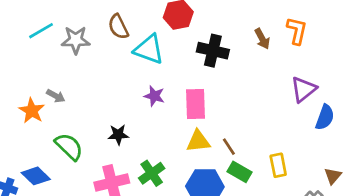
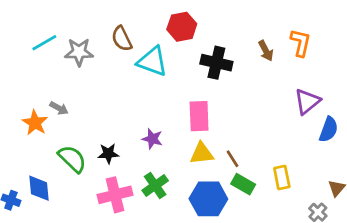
purple star: (154, 96) -> (152, 139), moved
black star: (118, 135) -> (108, 153), moved
blue diamond: (36, 176) -> (39, 188), turned 40

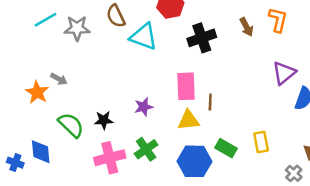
black cross: (216, 63) -> (202, 38), turned -32
purple star: (152, 139) -> (144, 107), turned -30
brown line: (232, 159) -> (210, 102), moved, turned 35

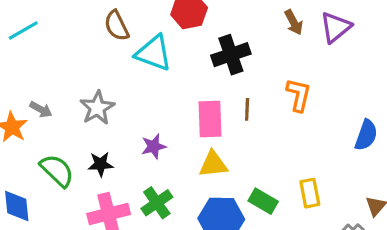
orange L-shape: (278, 20) -> (299, 95), moved
brown arrow: (247, 27) -> (294, 22), moved
gray star: (77, 28) -> (97, 108), moved, turned -30
purple triangle: (284, 73) -> (336, 27), moved
brown line: (210, 102) -> (247, 109), moved

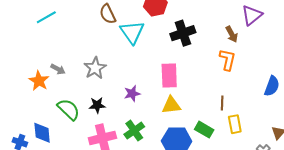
brown arrow: (294, 22) -> (232, 34), moved
cyan triangle: (154, 53) -> (132, 32), turned 35
brown line: (247, 109) -> (222, 103), moved

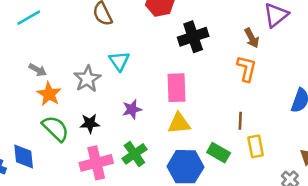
cyan triangle: (132, 32) -> (119, 61), moved, size x0.7
gray arrow: (58, 69) -> (38, 70), moved
orange star: (39, 81) -> (49, 94), moved

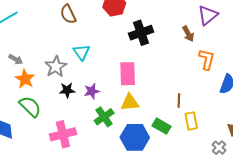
orange L-shape: (247, 69) -> (207, 59), moved
black star: (90, 123) -> (67, 90), moved
green cross: (134, 154) -> (104, 117), moved

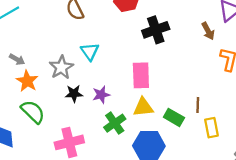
green rectangle: (162, 126) -> (174, 117), moved

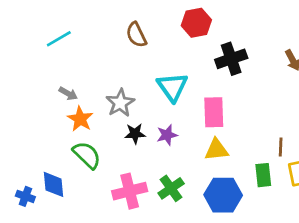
cyan triangle: (90, 51) -> (172, 87), moved, size x1.4
green rectangle: (174, 117) -> (263, 175), moved, turned 54
green cross: (115, 123) -> (171, 188), moved

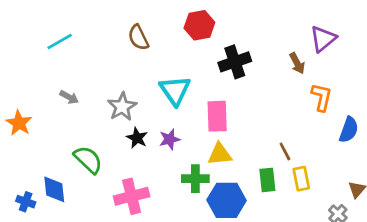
orange star: (80, 119) -> (19, 123), moved
black star: (135, 134) -> (137, 138), turned 30
brown line: (281, 147) -> (285, 151), turned -30
green cross: (171, 188) -> (195, 179), moved, turned 35

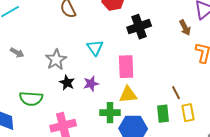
cyan triangle: (175, 90) -> (95, 48), size x0.7
green semicircle: (88, 160) -> (31, 99), turned 140

